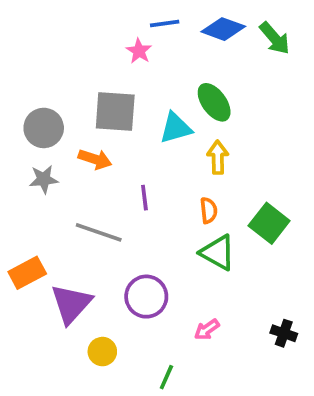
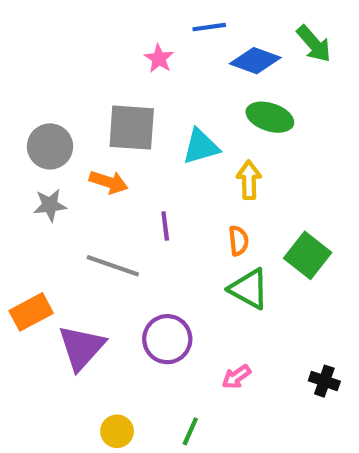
blue line: (165, 24) -> (209, 27), moved
blue diamond: (223, 29) -> (255, 61), moved
green ellipse: (214, 102) -> (270, 117), moved, turned -36
yellow circle: (102, 352) -> (117, 431), moved

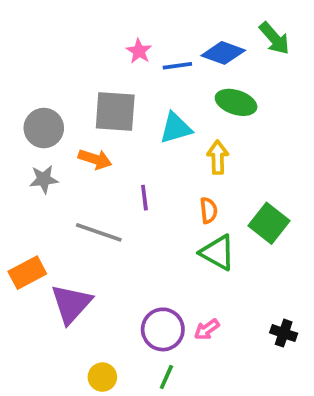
blue line: (209, 27) -> (177, 66), moved
purple circle: (167, 339) -> (163, 329), moved

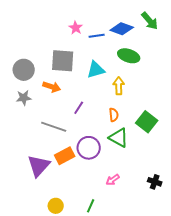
purple line: (144, 198) -> (79, 108), turned 40
orange rectangle: (27, 273) -> (65, 156), moved
purple circle: (163, 329) -> (89, 148), moved

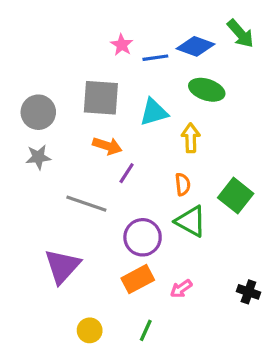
orange arrow: (52, 87) -> (107, 146), moved
orange rectangle: (65, 156) -> (138, 279), moved

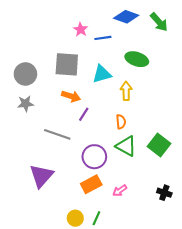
blue diamond: (196, 46) -> (126, 17), moved
green square: (236, 196) -> (159, 145), moved
yellow circle: (90, 330) -> (75, 218), moved

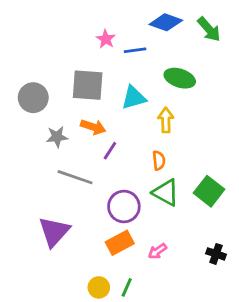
gray star: (25, 104) -> (57, 137), moved

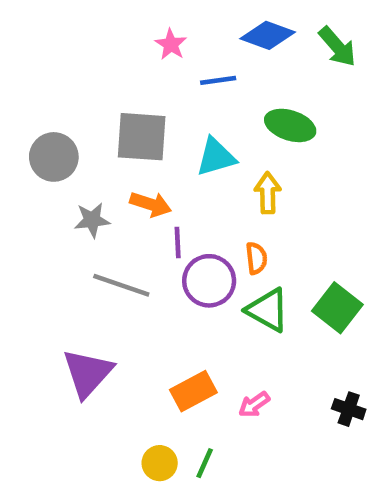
pink star: (106, 39) -> (171, 44), moved
purple line: (110, 151) -> (178, 243), turned -36
purple circle: (124, 207) -> (209, 281), moved

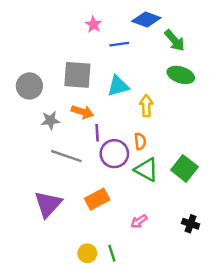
green arrow: (337, 47) -> (175, 40), moved
green ellipse: (290, 125) -> (181, 75), moved
orange rectangle: (193, 391) -> (97, 199), moved
green line: (205, 463) -> (112, 253), turned -42

